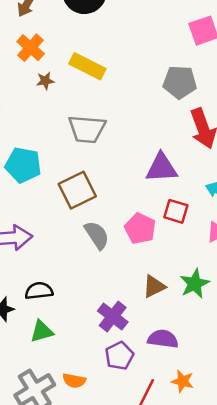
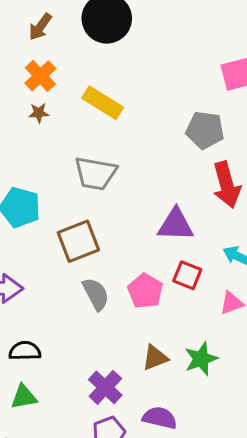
brown star: (45, 81) -> (39, 113), moved

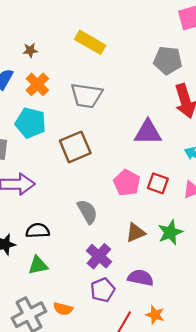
orange cross: (40, 76) -> (37, 84), moved
brown star: (39, 113) -> (30, 50), moved
red square: (187, 275) -> (158, 183), moved
gray semicircle: (96, 294) -> (87, 212), moved

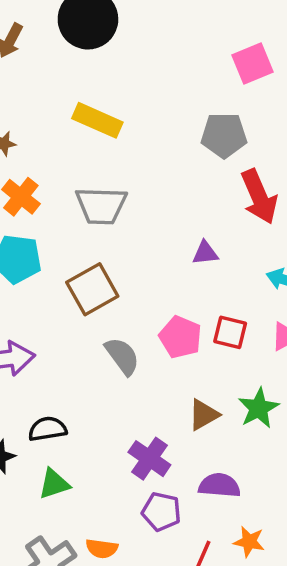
purple triangle: (148, 132) -> (205, 253), size x0.6
gray semicircle: (87, 212) -> (122, 356), moved
purple pentagon: (103, 290) -> (161, 512), turned -30

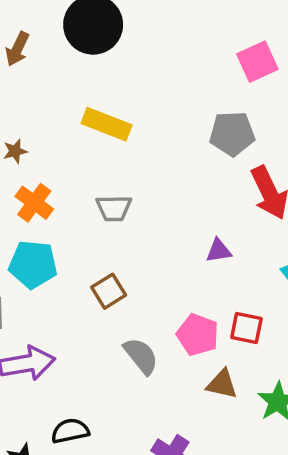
gray trapezoid: (101, 206) -> (114, 208), size x0.7
brown square: (92, 289) -> (109, 291), size x0.7
brown triangle: (204, 415) -> (222, 384), moved, turned 44

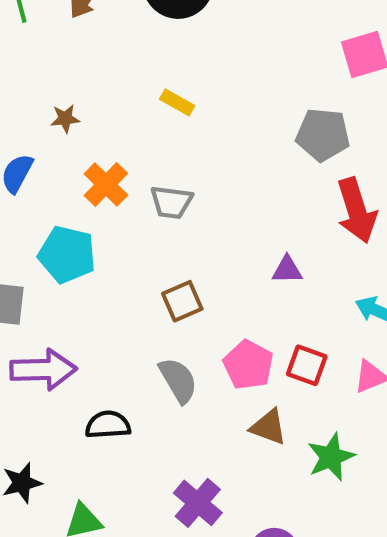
yellow rectangle: (107, 124) -> (177, 102), size x0.6
orange cross: (34, 203) -> (106, 184), moved
brown square: (109, 291) -> (182, 301), moved
black semicircle: (70, 431) -> (108, 425), moved

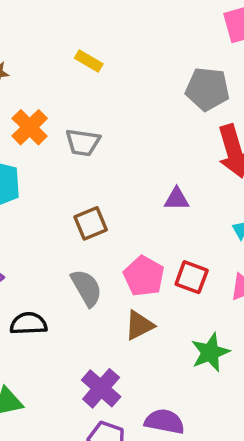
brown triangle: (269, 427) -> (139, 325), moved, turned -48

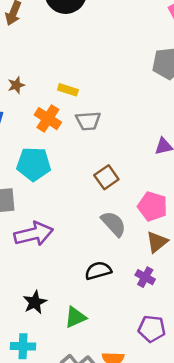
yellow rectangle: (89, 61) -> (68, 90), moved
black semicircle: (28, 324) -> (98, 271), moved
purple cross: (101, 388) -> (145, 277), moved, size x0.7

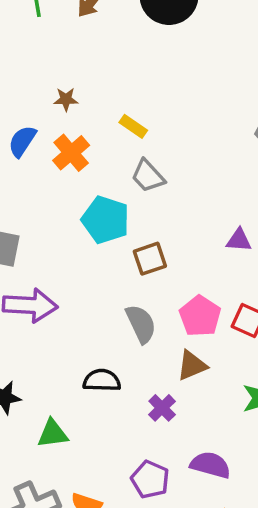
orange cross: (48, 119) -> (71, 153), moved
gray trapezoid: (88, 121) -> (148, 176), turned 35
cyan pentagon: (34, 164) -> (106, 220), moved

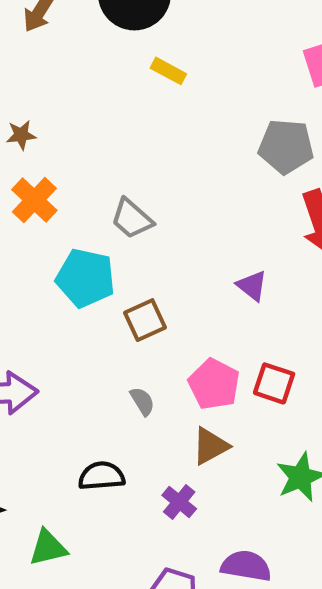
yellow rectangle: (133, 126) -> (168, 71), moved
purple triangle: (239, 240) -> (252, 286), turned 40
gray semicircle: (141, 324) -> (142, 401), size x0.6

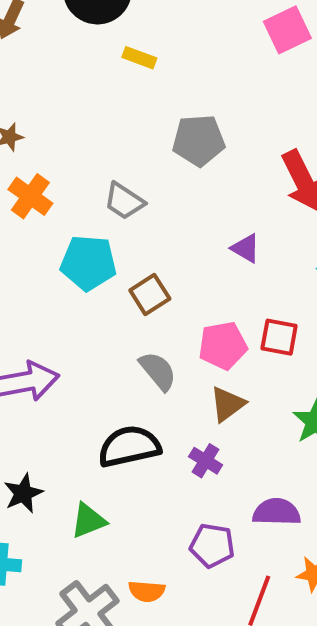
gray pentagon: (286, 146) -> (199, 140), moved
pink pentagon: (214, 384) -> (223, 346), turned -30
gray semicircle: (142, 401) -> (158, 371), size x1.5
black semicircle: (102, 476) -> (129, 446), size x1.4

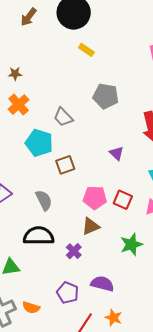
gray semicircle: (158, 371) -> (44, 200), moved

